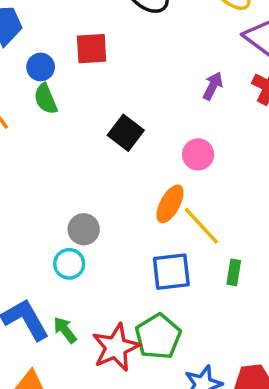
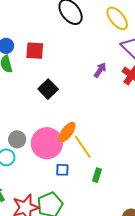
red square: (92, 49) -> (35, 51), moved
pink circle: (198, 154) -> (47, 143), moved, size x1.8
blue square: (171, 272) -> (62, 170), size x0.6

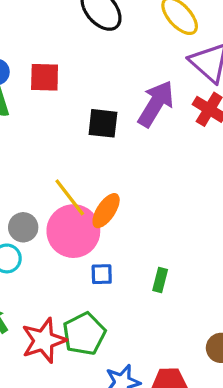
purple arrow: (100, 70) -> (156, 104), size x1.8
black square: (48, 89) -> (103, 123), moved, turned -36
yellow line: (83, 147) -> (70, 197), moved

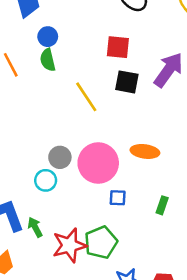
red square: (45, 77) -> (118, 47), moved
yellow line: (70, 197) -> (86, 97), moved
orange ellipse: (106, 211) -> (145, 151), moved, turned 60

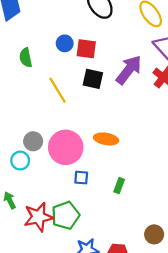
blue circle: (48, 37) -> (65, 43), moved

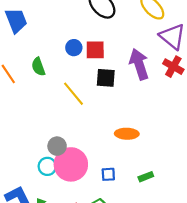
purple arrow: (129, 70) -> (139, 64), turned -48
pink circle: (66, 147) -> (71, 164), moved
green rectangle: (119, 186) -> (146, 177), turned 56

